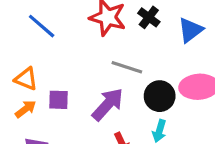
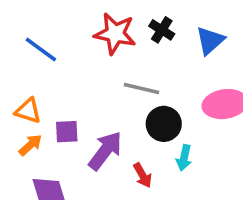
black circle: (160, 96) -> (164, 124), moved
purple arrow: (108, 104) -> (105, 151), moved

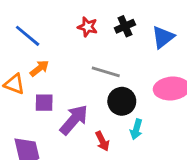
black cross: (162, 30) -> (125, 26), turned 30
red star: (115, 34) -> (88, 27), size x0.6
orange arrow: (30, 145) -> (39, 68), moved

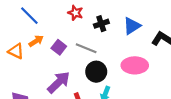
black cross: (125, 26) -> (101, 24), moved
purple square: (44, 103) -> (59, 47), moved, turned 32

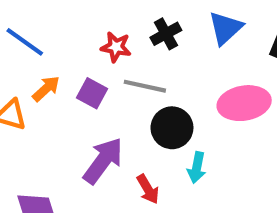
red star: (75, 13) -> (116, 47), moved

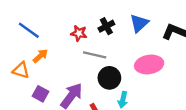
purple square: (92, 93) -> (41, 94), moved

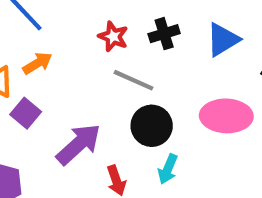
purple square: (41, 94) -> (26, 113), moved

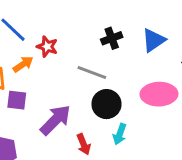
red star: (113, 37) -> (47, 47), moved
purple square: (26, 113) -> (17, 100), turned -30

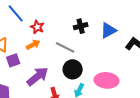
orange arrow: (23, 64) -> (33, 45), moved
pink ellipse: (159, 94) -> (106, 80), moved
purple square: (17, 100) -> (13, 60), turned -32

